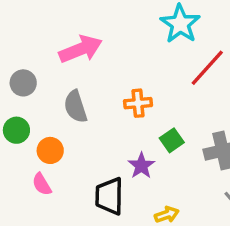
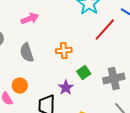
pink arrow: (81, 49) -> (30, 19), size x0.7
orange circle: (50, 150) -> (20, 86), moved

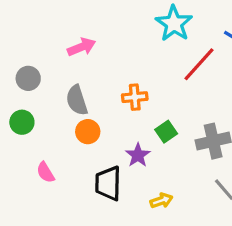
orange circle: (20, 86) -> (88, 132), moved

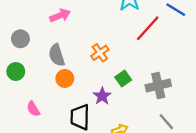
orange cross: (135, 97) -> (100, 53), turned -30

